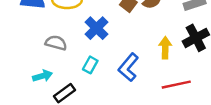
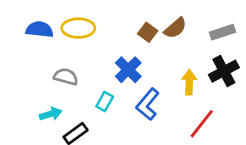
blue cross: (96, 28) -> (128, 70), moved
red line: (176, 85) -> (202, 124), turned -40

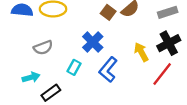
gray semicircle: (66, 77) -> (43, 48), turned 144
yellow arrow: (189, 82) -> (141, 52), turned -30
red line: (202, 124) -> (162, 74), moved

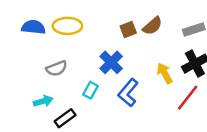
brown square: (108, 12) -> (128, 30), turned 32

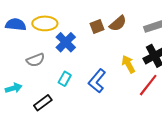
blue cross: (111, 62) -> (66, 42), moved
cyan arrow: (43, 101) -> (14, 88), moved

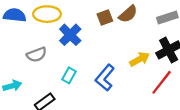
yellow arrow: (128, 64) -> (140, 59), turned 90

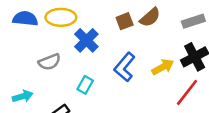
blue L-shape: (105, 78) -> (125, 67), moved

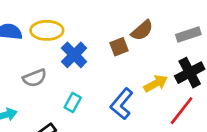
brown square: (125, 21) -> (119, 47), moved
blue L-shape: (125, 67) -> (122, 104), moved

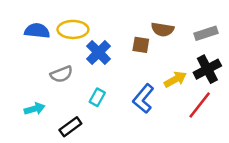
brown semicircle: (142, 30) -> (163, 29), turned 50
brown square: (119, 47) -> (141, 45), turned 30

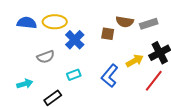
gray rectangle: (206, 33) -> (149, 24), moved
cyan rectangle: (97, 97) -> (74, 75), turned 40

